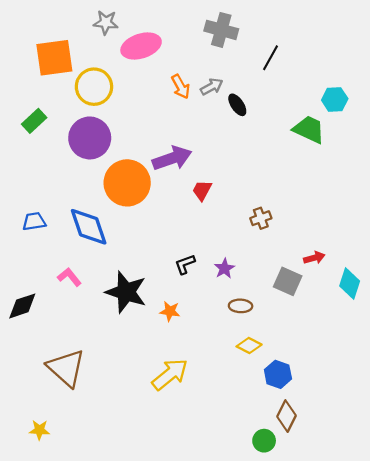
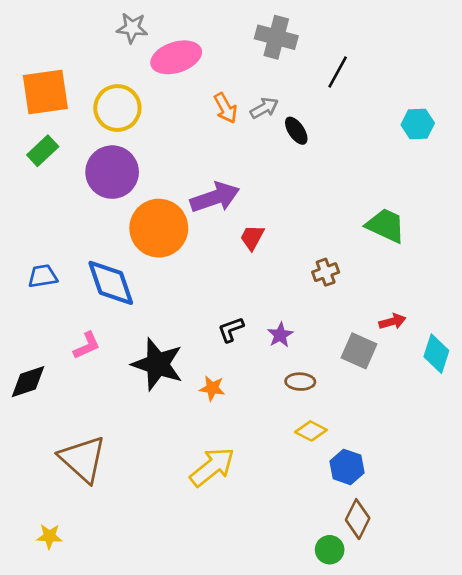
orange square: (54, 58) -> (45, 92), moved
green trapezoid: (309, 129) -> (386, 225), moved
pink L-shape: (69, 277) -> (87, 346), turned 105

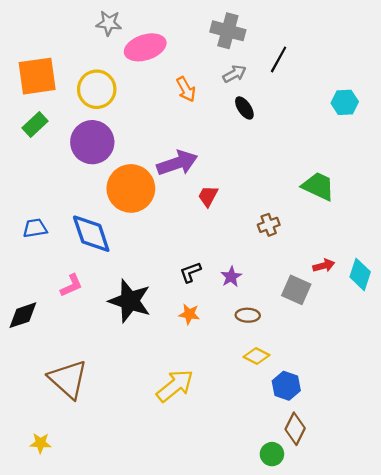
gray arrow: (264, 108) -> (234, 74), moved
cyan diamond: (436, 354) -> (360, 274), moved
orange star: (212, 388) -> (189, 314), moved

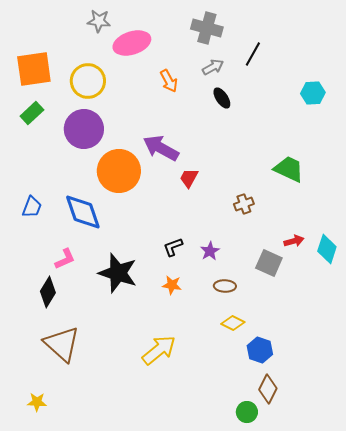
purple arrow: (177, 163) -> (161, 148), turned -132
blue trapezoid: (35, 228) -> (32, 207), turned 120
black diamond: (23, 315) -> (48, 292), moved, turned -40

